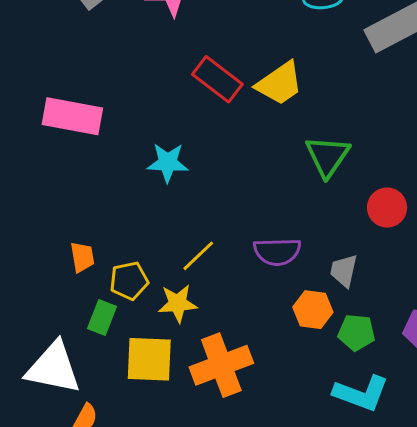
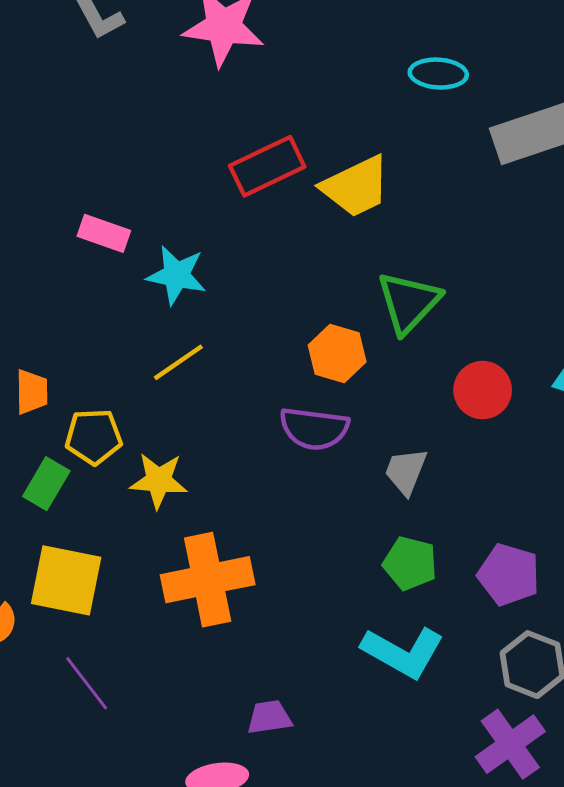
red rectangle: (217, 79) -> (267, 166), turned -72
pink rectangle: (72, 116) -> (104, 233), moved, size x0.6
yellow line: (198, 256) -> (178, 362), moved
orange hexagon: (313, 310) -> (337, 353), moved
yellow square: (149, 359) -> (66, 580), moved

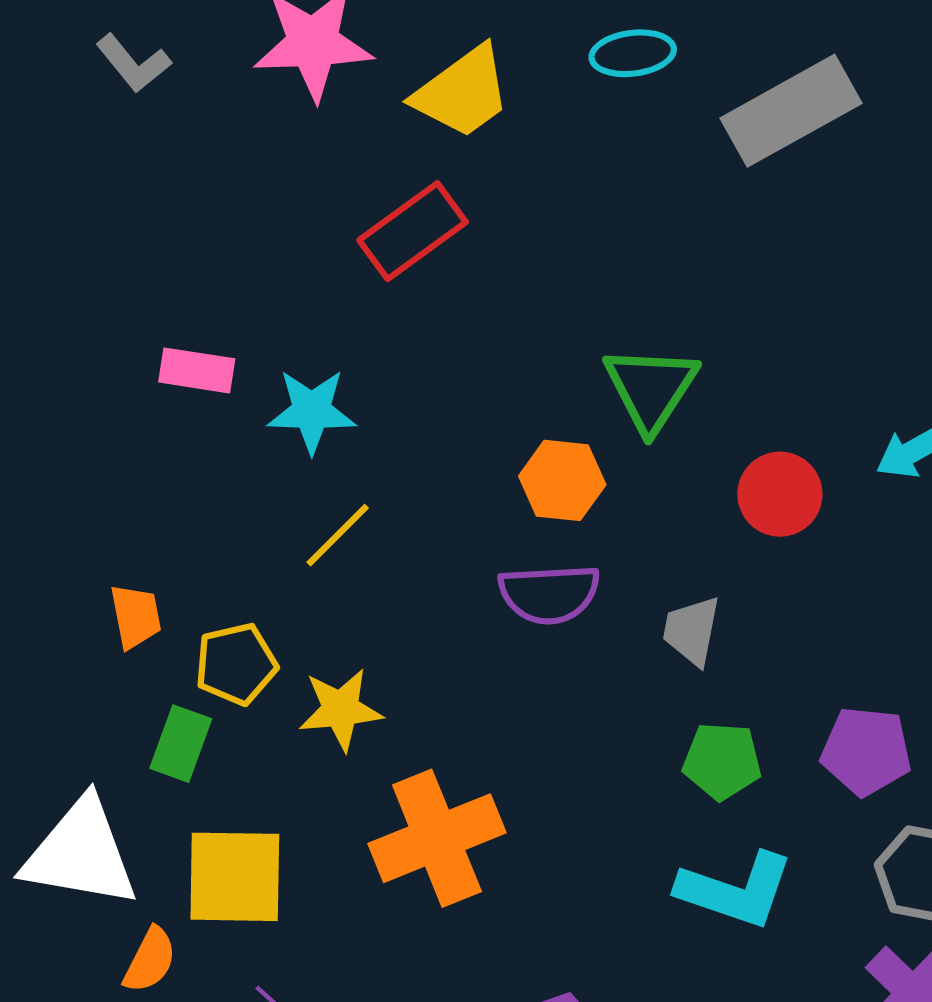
yellow trapezoid: (356, 187) -> (462, 92), moved

